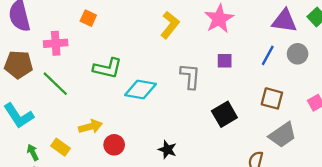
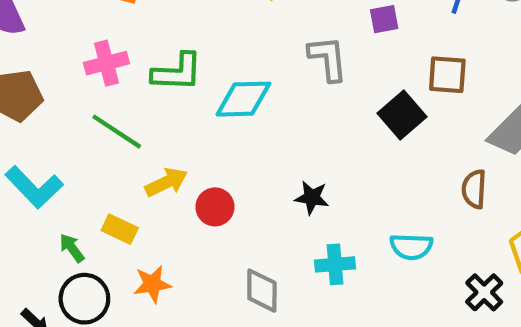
pink cross: (56, 43) -> (106, 63), moved
green line: (55, 84) -> (117, 132), moved
brown square: (272, 98) -> (447, 75), moved

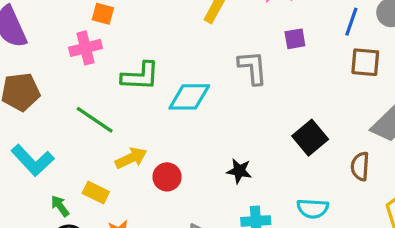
pink cross: (106, 63) -> (85, 48), moved
brown square: (447, 75) -> (365, 62), moved
black square: (402, 115) -> (310, 138), moved

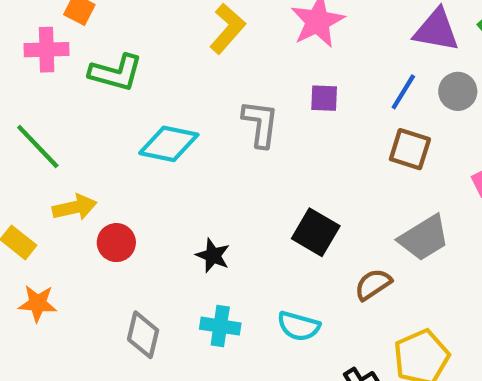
green L-shape: (140, 76) -> (116, 73), moved
black square: (310, 138) -> (316, 232), turned -32
brown semicircle: (360, 166) -> (373, 284), turned 40

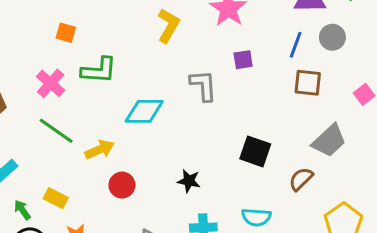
pink cross: (47, 50) -> (51, 83), moved, turned -36
yellow arrow: (75, 207) -> (100, 150), moved

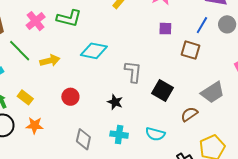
brown square: (308, 83) -> (190, 50), moved
gray L-shape: (203, 85) -> (133, 72), moved
green line: (56, 131) -> (20, 51), moved
yellow arrow: (100, 150) -> (50, 61), moved

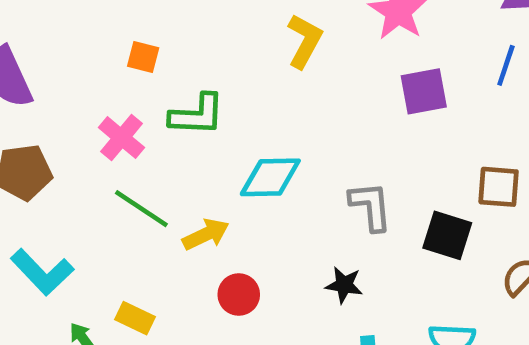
purple square: (165, 29) -> (424, 91), size x1.5
brown square: (190, 50) -> (499, 187), moved
green line: (20, 51) -> (141, 209), moved
yellow arrow: (50, 61) -> (206, 234), moved

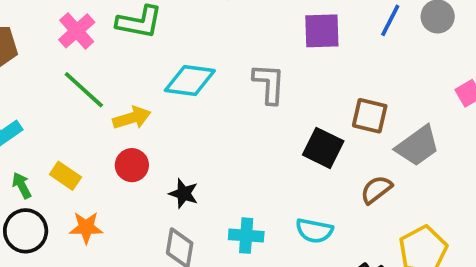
gray L-shape: (371, 206) -> (269, 84), moved
black star: (344, 285) -> (184, 194), moved
red circle: (239, 295) -> (132, 165), moved

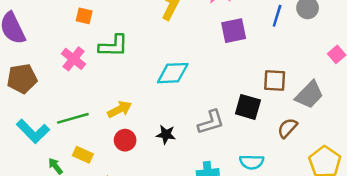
cyan diamond: (190, 81) -> (173, 73), moved
gray L-shape: (269, 84) -> (211, 122), moved, turned 80
green line: (84, 90) -> (73, 118), moved, turned -48
black star: (184, 194) -> (166, 135), moved

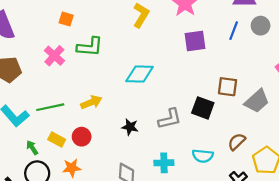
brown semicircle: (287, 128) -> (237, 142), moved
red circle: (125, 140) -> (82, 137), moved

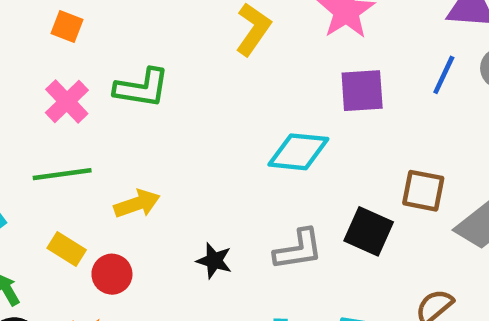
orange square: (66, 19) -> (67, 27), moved
cyan diamond: (140, 74) -> (298, 152), moved
green line: (50, 107) -> (62, 174), moved
yellow rectangle: (57, 139) -> (67, 249), moved

